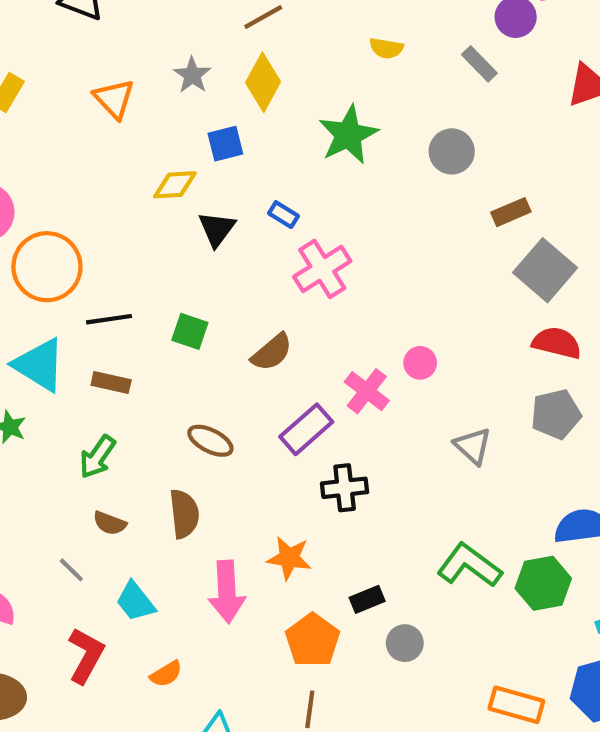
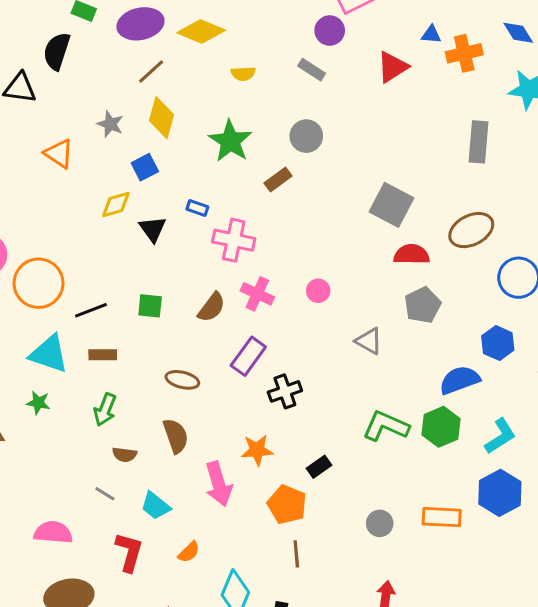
brown rectangle: (511, 212) -> (278, 179), moved
pink cross: (322, 269) -> (234, 240), turned -33
pink cross: (367, 391) -> (257, 294), moved
gray circle: (405, 643) -> (380, 523), moved

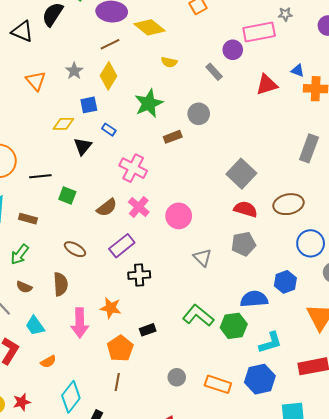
blue rectangle: (197, 208) -> (109, 130), moved
pink circle: (318, 291) -> (179, 216), size x1.6
black line: (91, 310) -> (40, 176), moved

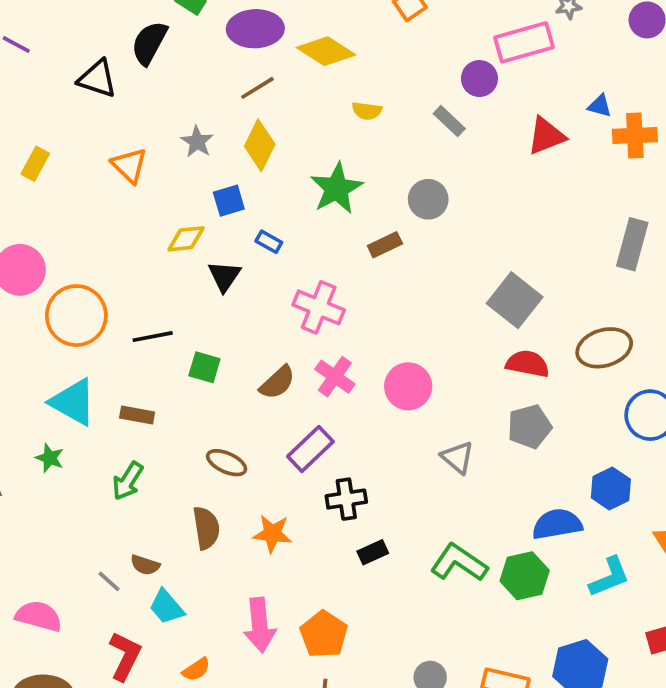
brown semicircle: (24, 287) -> (145, 565), moved
orange star: (111, 308) -> (272, 534), moved
pink arrow: (80, 323) -> (260, 625), moved
black rectangle: (148, 330) -> (373, 552), moved
cyan L-shape: (270, 343) -> (609, 577), moved

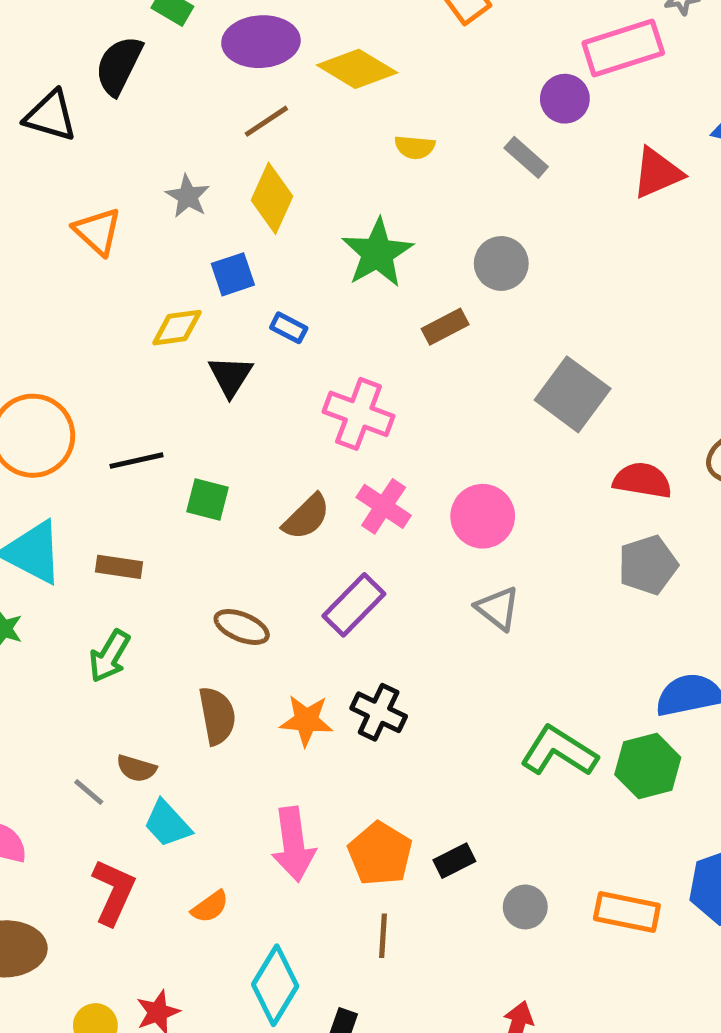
gray square: (515, 300) -> (573, 394), moved
gray triangle: (458, 457) -> (498, 608), moved
black cross: (346, 499) -> (379, 712), moved, turned 36
black rectangle: (373, 552) -> (454, 861), moved

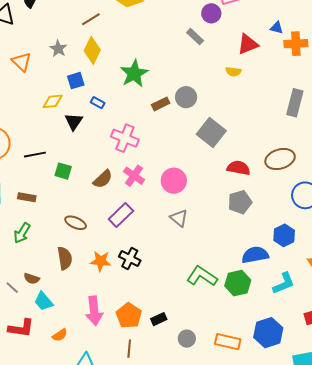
yellow semicircle: (415, 147) -> (233, 72), moved
gray circle: (501, 263) -> (186, 97), moved
red L-shape: (114, 892) -> (21, 328), turned 72

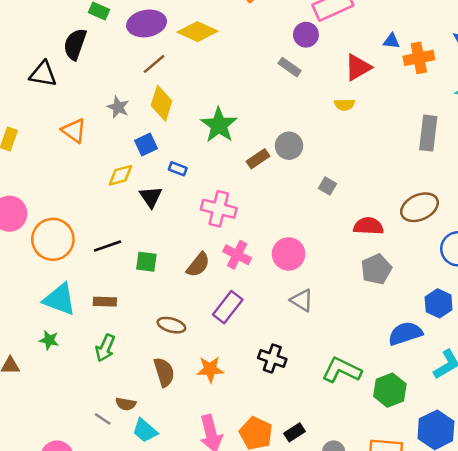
gray square: (211, 133) -> (327, 186), size x0.5
black cross: (130, 259) -> (272, 358), moved
green hexagon: (238, 283) -> (390, 390), moved

